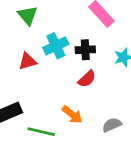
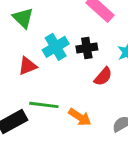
red semicircle: (87, 79) -> (103, 77), moved
green line: (41, 132) -> (44, 105), moved

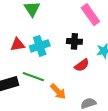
cyan cross: (56, 47) -> (40, 46), moved
red triangle: (28, 66) -> (18, 45), moved

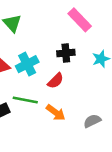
red semicircle: (82, 65) -> (55, 81), moved

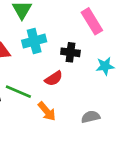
cyan cross: (27, 64) -> (34, 41), moved
gray semicircle: (92, 121) -> (91, 117), moved

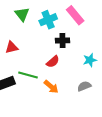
cyan cross: (34, 41) -> (48, 20), moved
cyan star: (105, 66) -> (90, 60), moved

